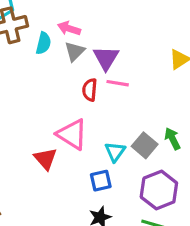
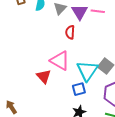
pink line: (118, 83) -> (98, 11), moved
cyan triangle: (115, 152) -> (87, 71), size x1.6

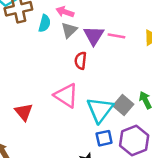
red triangle: (44, 76) -> (24, 112), moved
blue square: (79, 89) -> (104, 138), moved

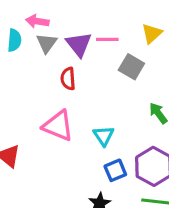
gray square: (123, 105) -> (131, 67), moved
cyan triangle: (100, 110) -> (104, 136), size x0.6

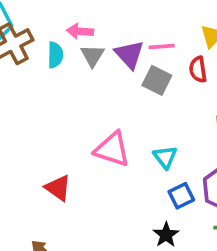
gray square: (131, 67) -> (157, 80), moved
red semicircle: (68, 79) -> (198, 69), moved

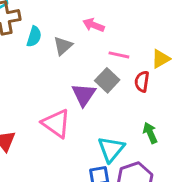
pink arrow: (80, 31) -> (94, 25), moved
purple triangle: (129, 54) -> (84, 95), moved
cyan triangle: (165, 157) -> (111, 149), moved, size x1.4

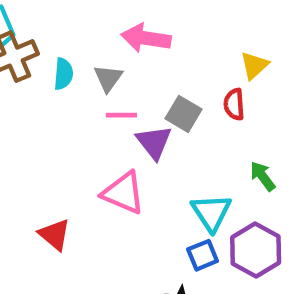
pink arrow: (94, 25) -> (146, 38), size x1.5
pink line: (119, 55) -> (121, 115), moved

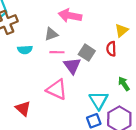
cyan semicircle: (63, 74) -> (25, 50), moved, turned 80
gray triangle: (108, 78) -> (51, 34), turned 32

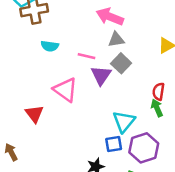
gray triangle: (51, 34) -> (116, 39), moved
red semicircle: (111, 49) -> (158, 92), moved
pink triangle: (57, 90) -> (65, 90), moved

